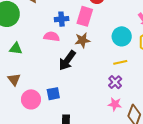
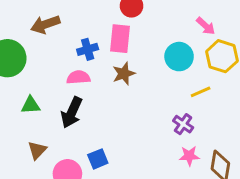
black arrow: (67, 60) -> (72, 112), moved
yellow line: (120, 62) -> (201, 92), moved
brown triangle: (14, 79) -> (37, 150), turned 32

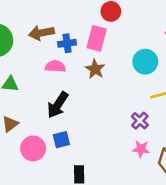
brown arrow: (45, 24) -> (41, 33), moved
brown star: (124, 74) -> (95, 69), turned -30
black arrow: (72, 112) -> (58, 105), moved

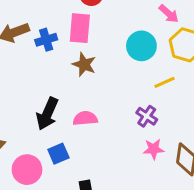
pink semicircle: (55, 66) -> (85, 118), moved

